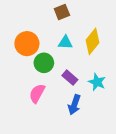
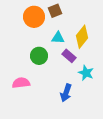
orange circle: (27, 44) -> (34, 17), moved
purple rectangle: (70, 78) -> (69, 56), moved
pink semicircle: (37, 93) -> (21, 83), moved, turned 54

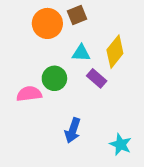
cyan star: (86, 73) -> (121, 144), moved
pink semicircle: (21, 83) -> (29, 94), moved
blue arrow: (66, 93) -> (73, 130), moved

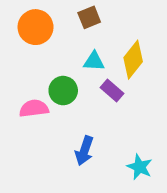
orange circle: (47, 23) -> (36, 27), moved

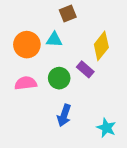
orange circle: (36, 27) -> (27, 45), moved
cyan triangle: (94, 61) -> (54, 40), moved
green circle: (63, 91) -> (59, 78), moved

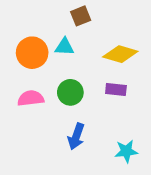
yellow diamond: (101, 46) -> (120, 54), turned 68
purple rectangle: (85, 69) -> (116, 89), moved, turned -35
cyan star: (106, 128) -> (126, 151), turned -30

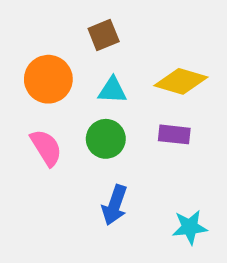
brown square: (81, 16) -> (104, 35), moved
cyan triangle: (64, 47) -> (112, 90), moved
pink semicircle: (31, 98) -> (46, 148), turned 65

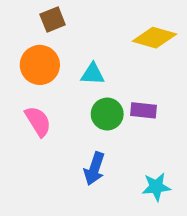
brown square: (104, 35) -> (53, 19), moved
yellow diamond: (181, 81) -> (154, 38), moved
green circle: (106, 139) -> (107, 114), moved

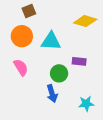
cyan triangle: (93, 74) -> (51, 41), size x1.5
green circle: (107, 114) -> (59, 73), moved
blue arrow: (94, 169) -> (52, 93), turned -36

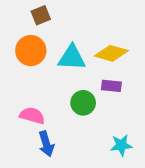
yellow diamond: (85, 21) -> (111, 53), moved
pink semicircle: (21, 67) -> (32, 116), moved, turned -42
blue arrow: (52, 93) -> (46, 144), moved

